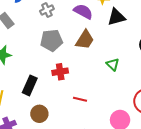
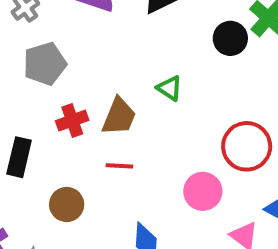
brown trapezoid: (85, 40) -> (119, 117), moved
brown circle: (39, 114) -> (67, 204), moved

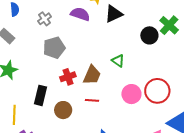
pink circle: (203, 191) -> (131, 94), moved
brown circle: (67, 204) -> (63, 110), moved

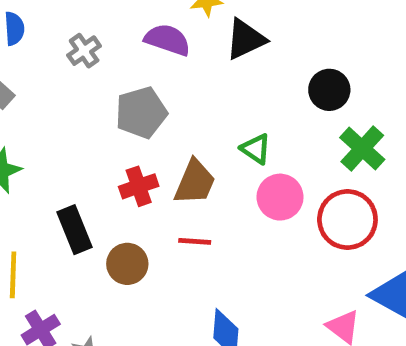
green cross: (169, 25) -> (362, 149), moved
gray pentagon: (54, 48) -> (141, 113), moved
pink circle: (131, 94) -> (280, 197), moved
black rectangle: (41, 95) -> (75, 230), turned -36

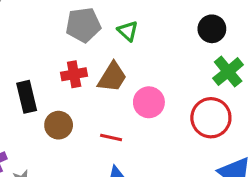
green triangle: (256, 149) -> (128, 31), moved
pink circle: (280, 197) -> (149, 102), moved
red line: (195, 241) -> (111, 137), moved

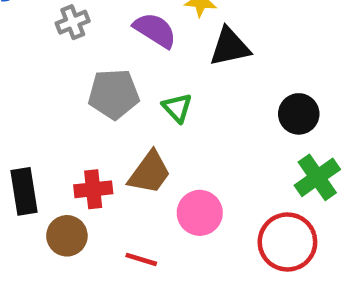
red cross: (74, 74) -> (93, 189), moved

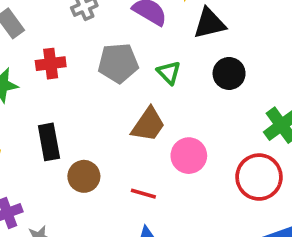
black circle: (299, 114) -> (229, 73), moved
red cross: (93, 189) -> (51, 64), moved

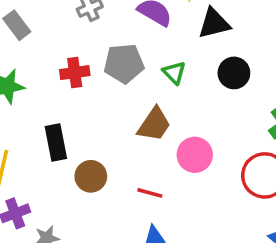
red cross: (51, 64) -> (75, 73), moved

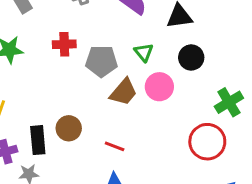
gray pentagon: (124, 64) -> (101, 61), moved
black rectangle: (56, 142) -> (38, 140), moved
pink circle: (195, 155) -> (159, 87), moved

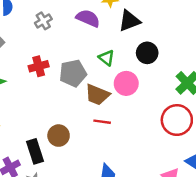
brown trapezoid: (124, 92) -> (97, 95), turned 85
red line: (115, 146) -> (102, 122), moved

